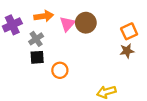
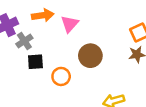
brown circle: (86, 23) -> (90, 56), moved
gray cross: (36, 39) -> (24, 41), moved

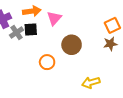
black square: (35, 62) -> (31, 29), moved

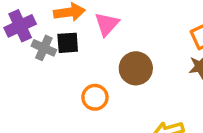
gray cross: (16, 33) -> (44, 48), turned -32

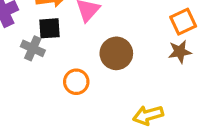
gray cross: (44, 48) -> (33, 48), moved

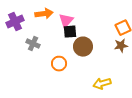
black square: (49, 28) -> (70, 32), moved

